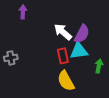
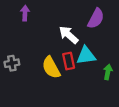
purple semicircle: (82, 34) -> (96, 18), moved
yellow semicircle: (66, 81) -> (51, 68), moved

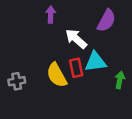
purple arrow: (25, 13) -> (51, 15), moved
gray cross: (12, 63) -> (17, 81), moved

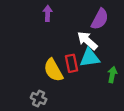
white arrow: (76, 39) -> (87, 41), moved
gray cross: (17, 81) -> (39, 98), moved, turned 35

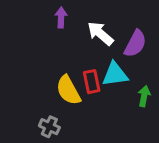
purple semicircle: (100, 19) -> (135, 44), moved
white arrow: (87, 41) -> (100, 33), moved

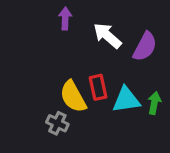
cyan triangle: (115, 74) -> (126, 100), moved
gray cross: (49, 127) -> (57, 123), moved

